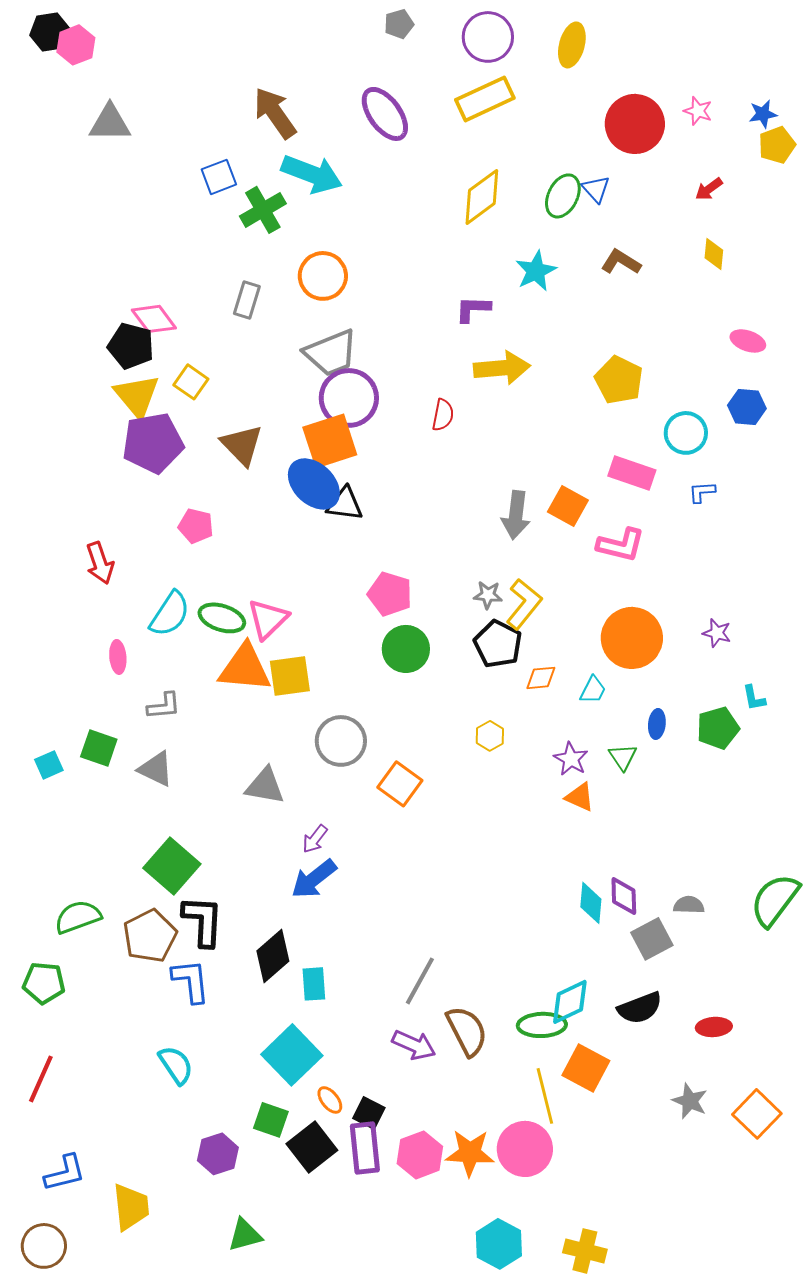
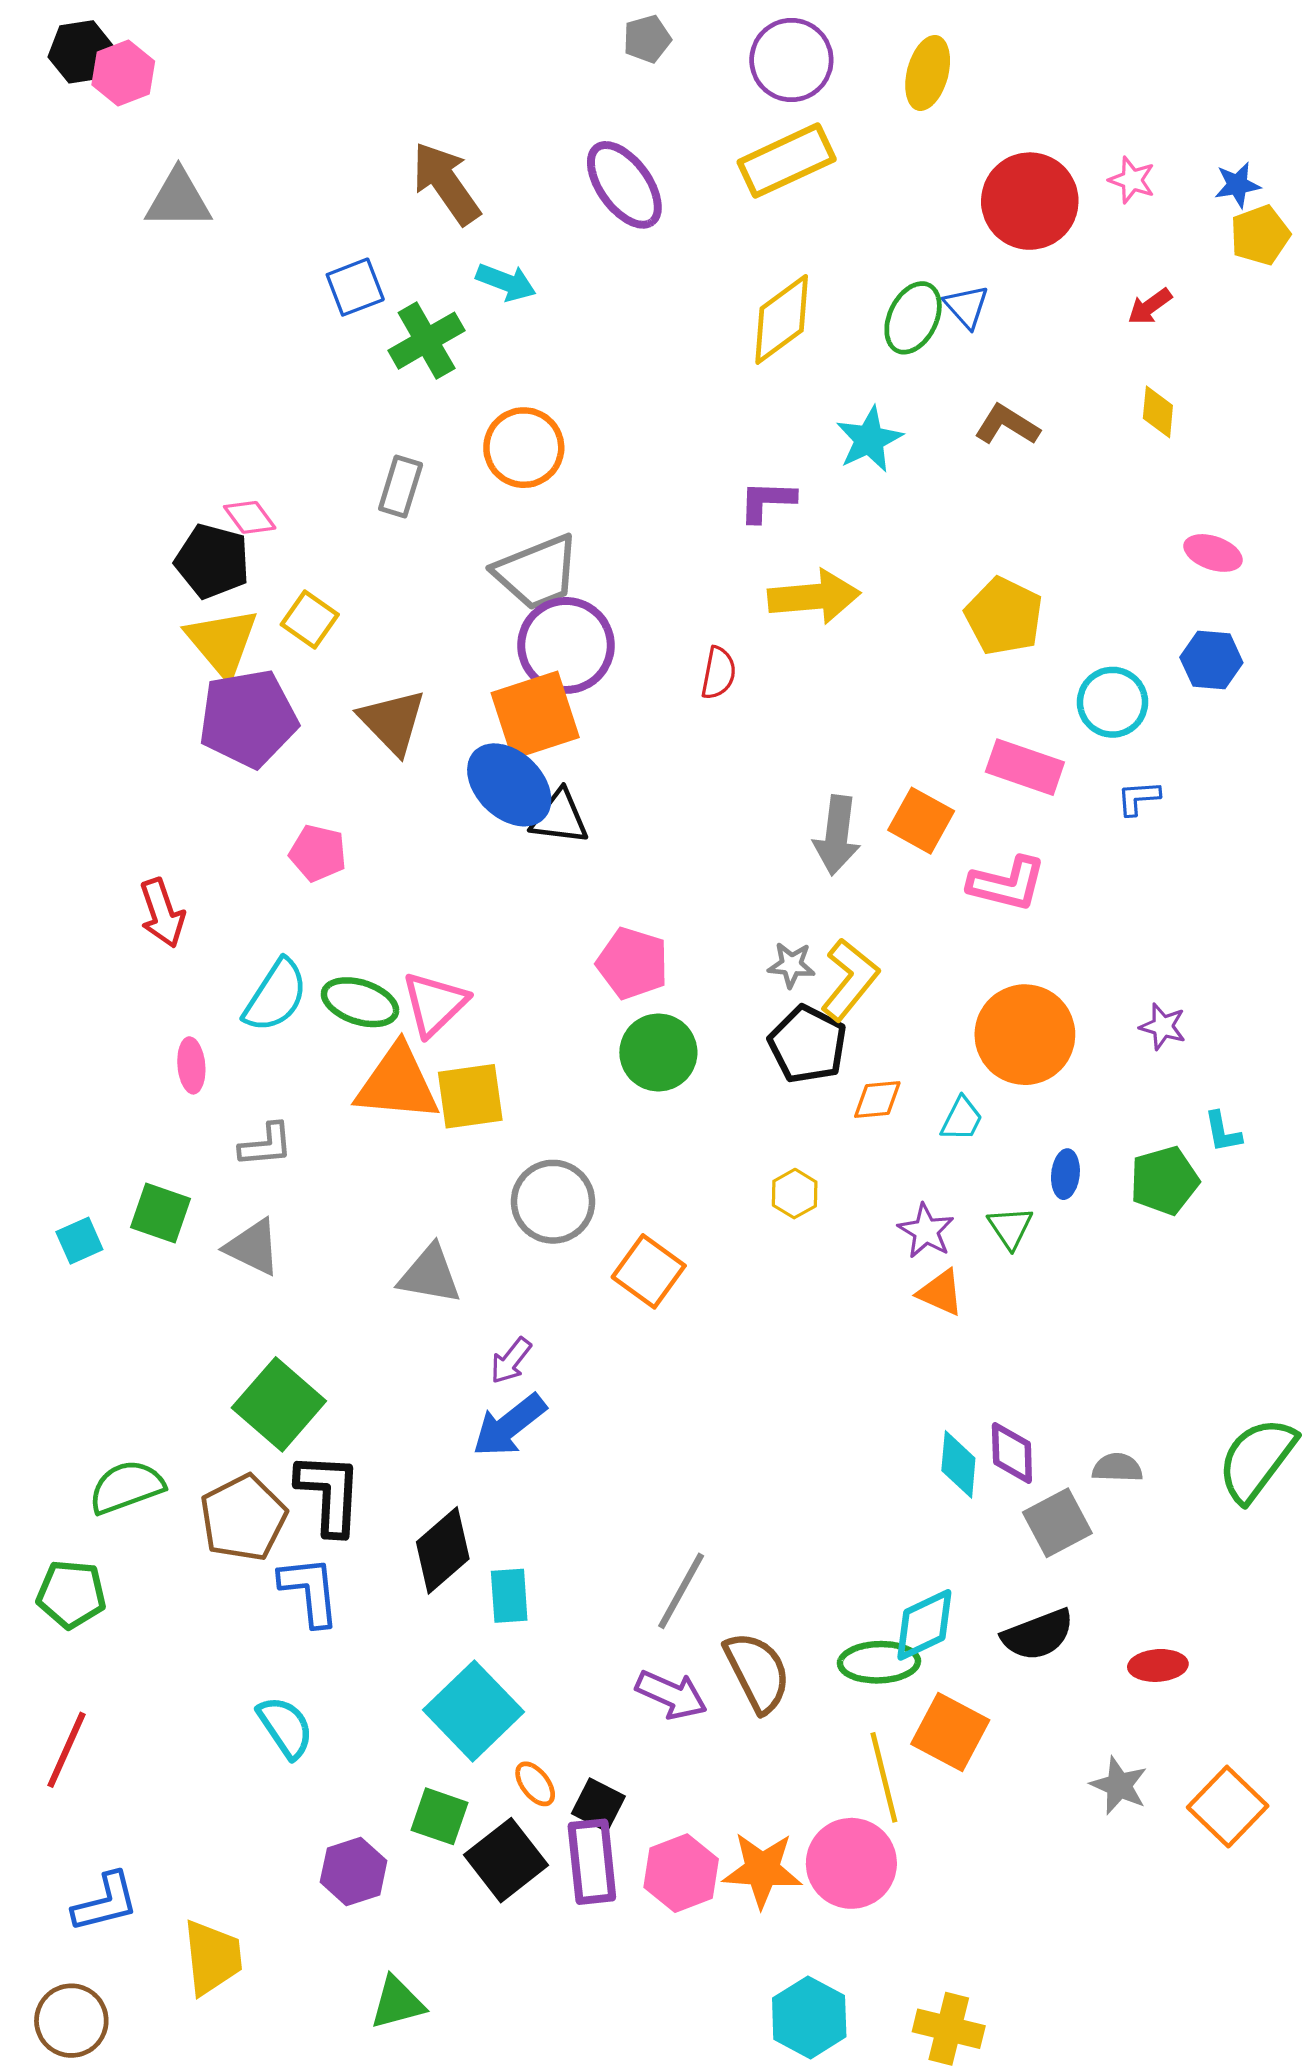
cyan arrow: (312, 174) -> (506, 282), size x0.6
pink diamond: (154, 319) -> (250, 517), size x0.7

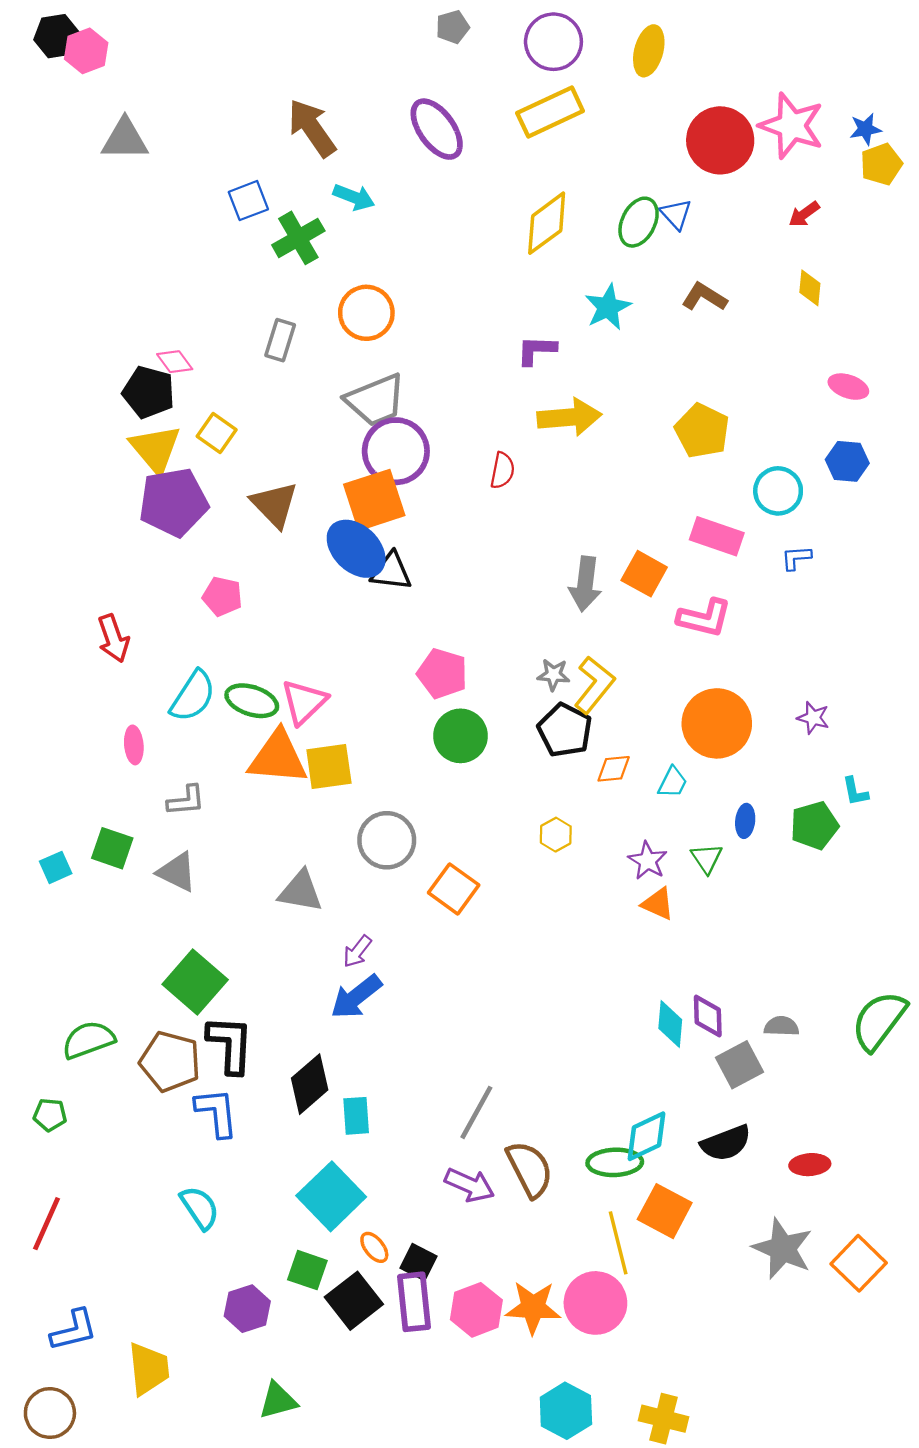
pink star: (1132, 180) -> (792, 126), size x2.0
brown pentagon: (243, 1518) -> (170, 1061), turned -30
green pentagon: (71, 1594) -> (50, 1115), size x0.7
gray star: (1119, 1785) -> (783, 1249), size x1.5

